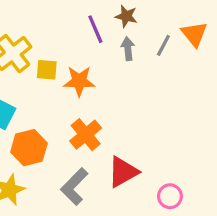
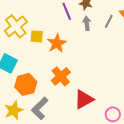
orange star: (79, 81) -> (57, 43), turned -30
gray L-shape: (74, 186) -> (40, 108), moved

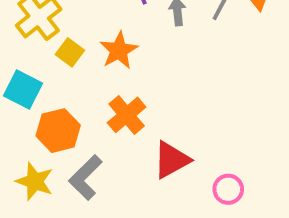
yellow square: (37, 36) -> (70, 52), moved, turned 32
yellow star: (14, 110) -> (35, 181), turned -30

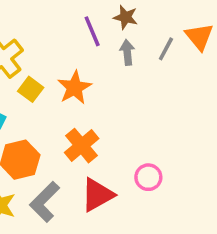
red triangle: (172, 160) -> (97, 195), moved
pink circle: (228, 189) -> (148, 177), moved

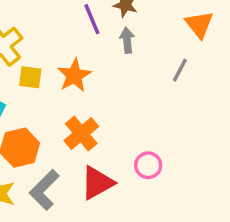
gray line: (166, 49) -> (180, 70), moved
yellow square: (31, 89) -> (30, 77), turned -30

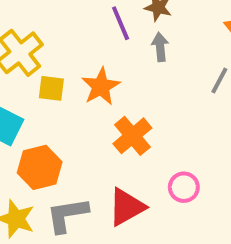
orange cross: (81, 134) -> (132, 136), moved
gray L-shape: (44, 190) -> (67, 215), turned 36

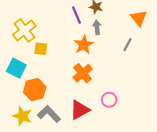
orange star: (101, 86) -> (84, 45), moved
gray L-shape: (67, 215) -> (49, 114), turned 55

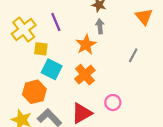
purple line: (77, 15) -> (56, 22), moved
gray line: (128, 45) -> (133, 55), moved
cyan square: (16, 68) -> (52, 69), moved

